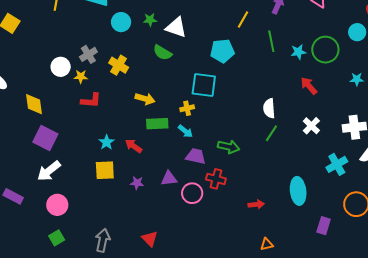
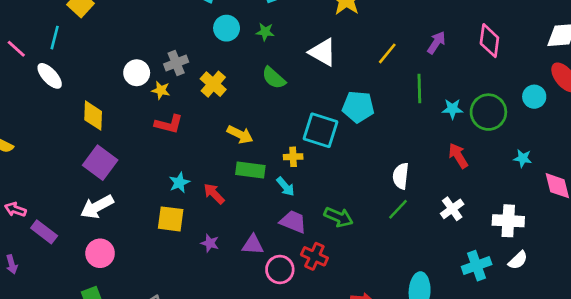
white triangle: (176, 27) -> (323, 52), moved
cyan pentagon: (222, 51) -> (358, 107), moved

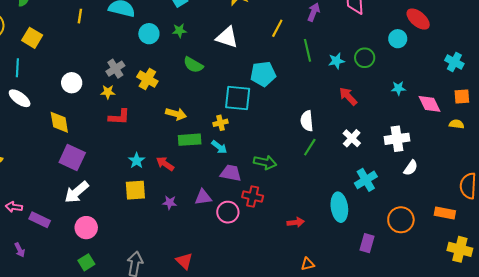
white circle: (137, 73) -> (72, 83), moved
green circle: (488, 112) -> (365, 58), size x0.7
cyan cross: (477, 266) -> (366, 180), moved

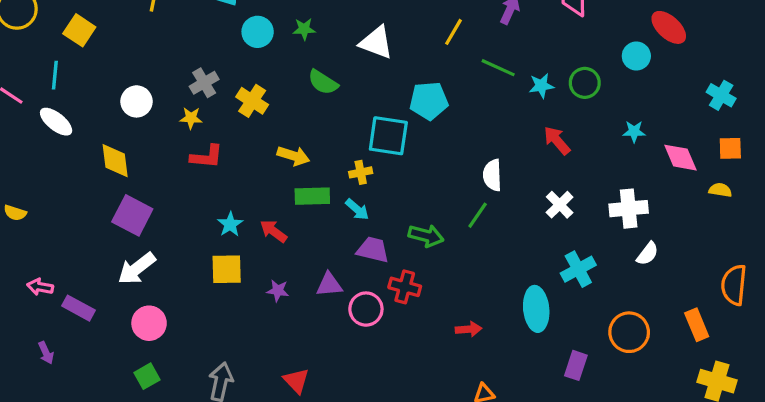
green line: (308, 50) -> (498, 68), turned -55
green line: (310, 147) -> (478, 215), moved
orange rectangle: (445, 213) -> (697, 325), turned 54

